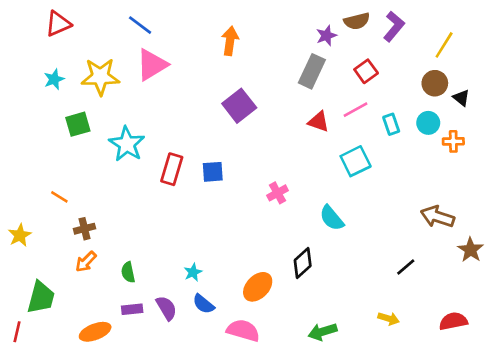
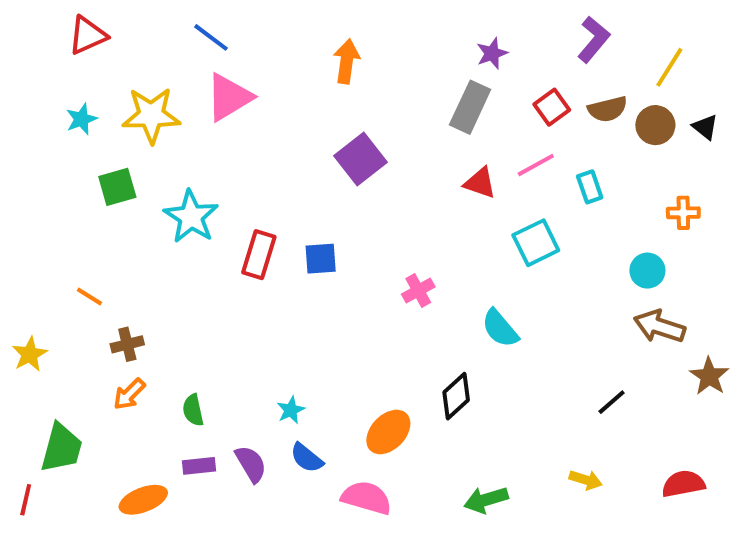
brown semicircle: (357, 21) -> (608, 109), moved
black triangle: (461, 98) -> (705, 127), moved
cyan circle: (428, 123) -> (647, 271), moved

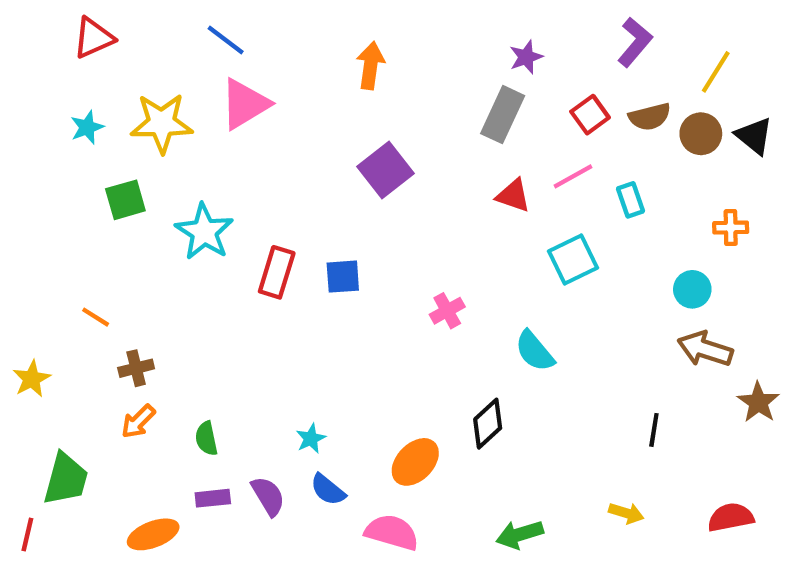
black triangle: (705, 127) -> (754, 136), size x1.4
black line: (612, 402) -> (654, 430), turned -40

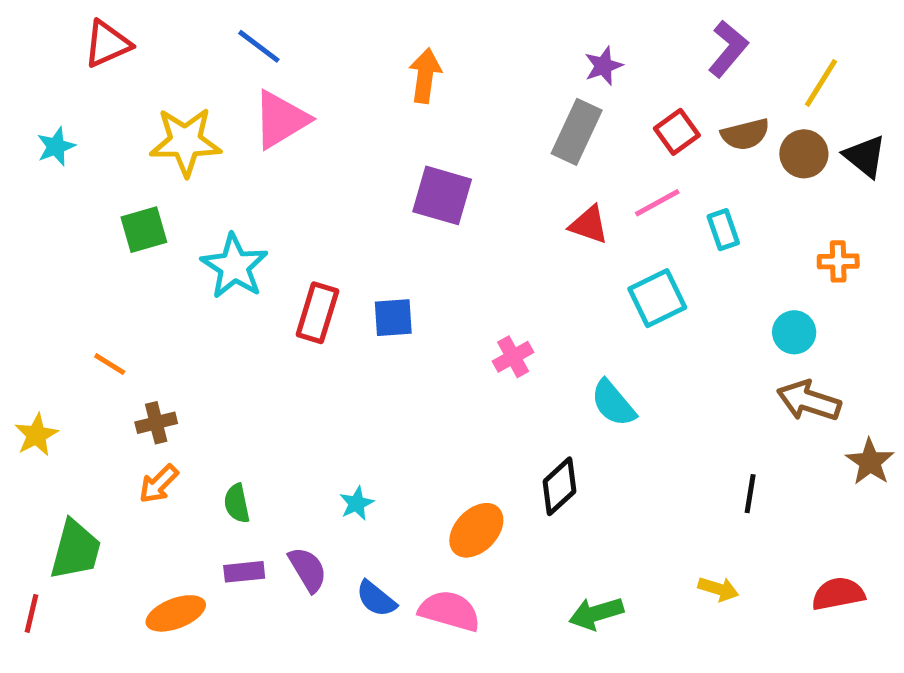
cyan star: (87, 127) -> (56, 147), moved
purple square: (385, 170) -> (442, 195), turned -36
blue semicircle: (328, 490) -> (376, 599), moved

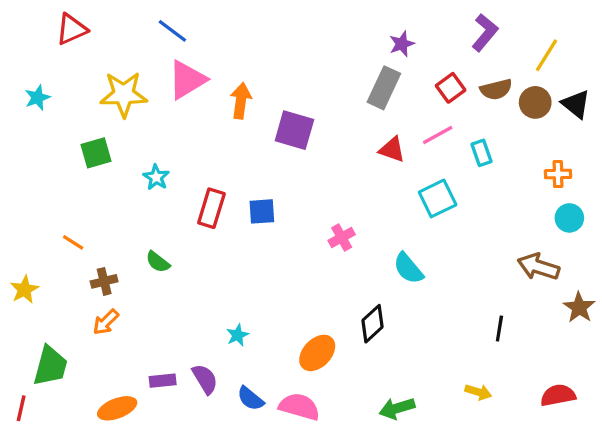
orange arrow: (425, 76) -> (241, 101), moved
cyan star: (234, 266) -> (156, 177), size x0.6
cyan circle: (794, 332) -> (569, 218), moved
green semicircle: (237, 503) -> (158, 262), moved, turned -40

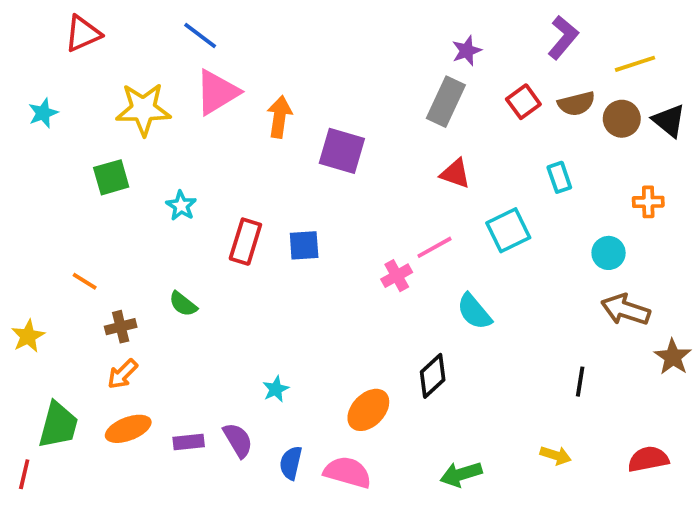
yellow line: (547, 55) -> (635, 64), turned 40
pink line: (438, 135) -> (435, 247), moved
cyan circle: (569, 218) -> (609, 253), moved
blue semicircle: (251, 399) -> (291, 463), turned 64
orange ellipse: (117, 408) -> (128, 429), moved

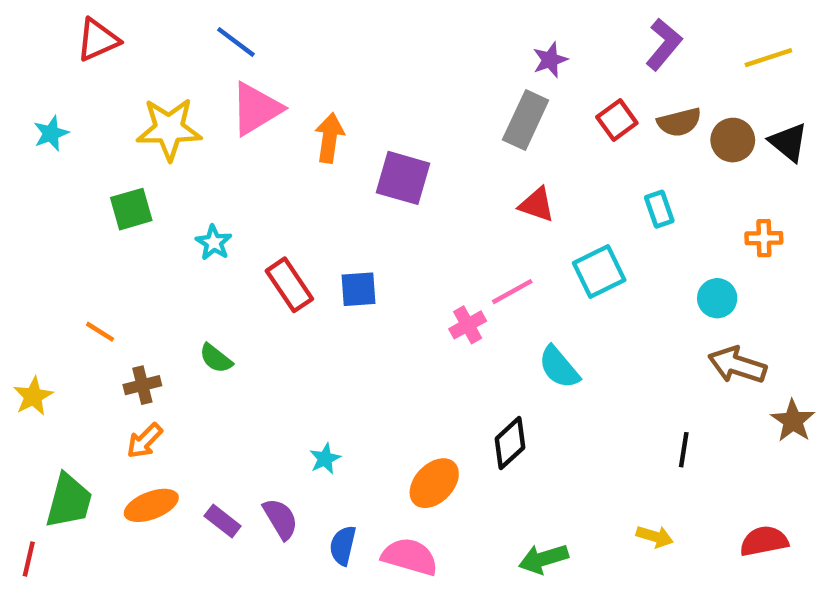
yellow line: (635, 64) -> (768, 58), moved
red rectangle: (245, 242) -> (289, 285), turned -51
purple rectangle: (189, 442) -> (223, 521), turned 44

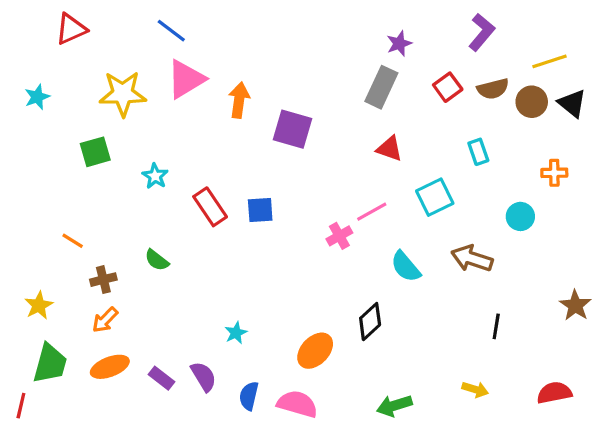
yellow line: (768, 58) -> (549, 61), moved
brown arrow: (737, 365) -> (472, 259), moved
yellow star: (33, 396) -> (39, 305), moved

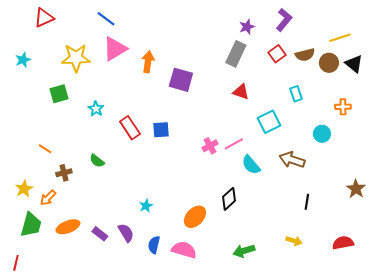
purple L-shape: (482, 32) -> (284, 20), moved
pink line: (372, 212) -> (234, 144), moved
orange arrow: (105, 320) -> (48, 198), moved
red line: (21, 406) -> (16, 263), moved

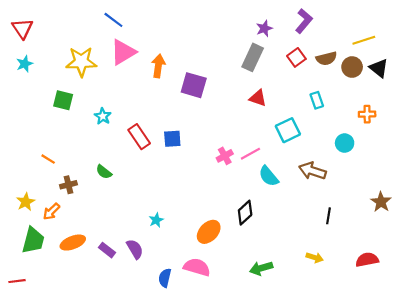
red triangle: (44, 18) -> (22, 29), moved, turned -40
green square: (59, 94) -> (63, 100), turned 30
blue semicircle: (154, 245) -> (165, 278), moved
red line: (16, 263) -> (17, 281), turned 70

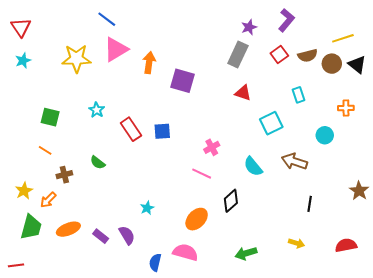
green square: (63, 100) -> (50, 117), moved
pink line: (250, 154) -> (202, 174), moved, turned 54

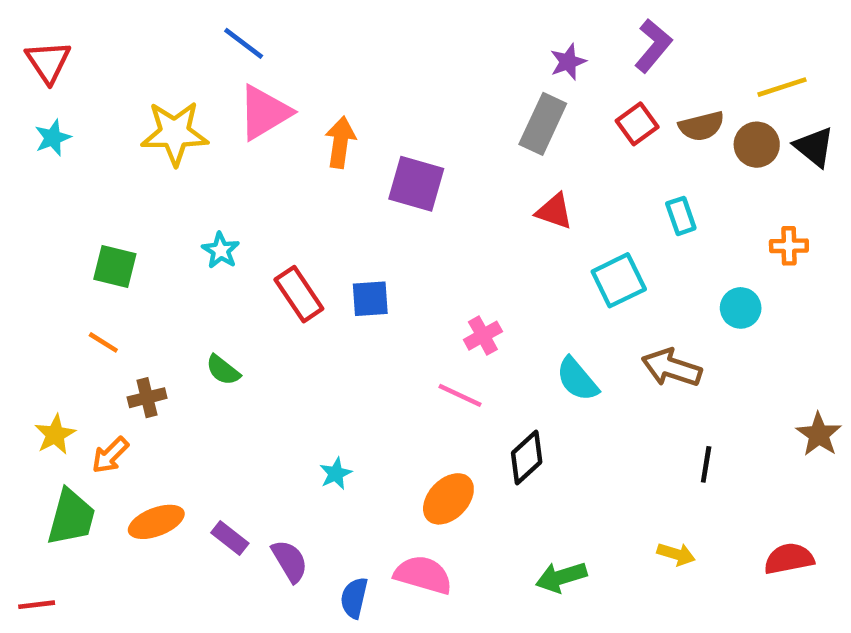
purple semicircle: (127, 235) -> (290, 561), moved

